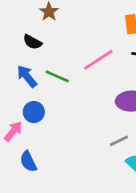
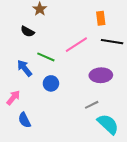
blue arrow: (27, 76) -> (24, 68), moved
blue circle: (34, 112) -> (51, 83), moved

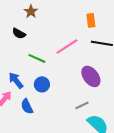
blue arrow: (24, 68) -> (16, 80), moved
purple ellipse: (101, 75) -> (91, 76), turned 55
blue semicircle: (24, 120) -> (27, 106), moved

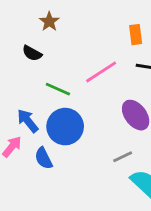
blue circle: (42, 84) -> (65, 127), size x1.6

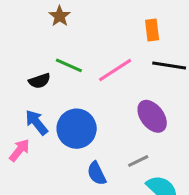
black semicircle: (32, 53) -> (40, 81), moved, turned -48
green line: (58, 89) -> (69, 65), moved
blue semicircle: (44, 158) -> (97, 173), moved

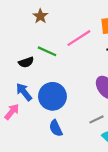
pink line: (115, 70) -> (79, 38), moved
blue semicircle: (97, 173) -> (56, 128), moved

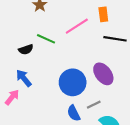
blue circle: (52, 96) -> (73, 82), moved
blue semicircle: (56, 128) -> (74, 113), moved

